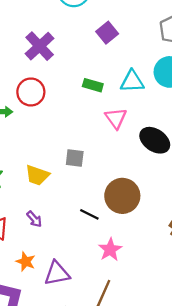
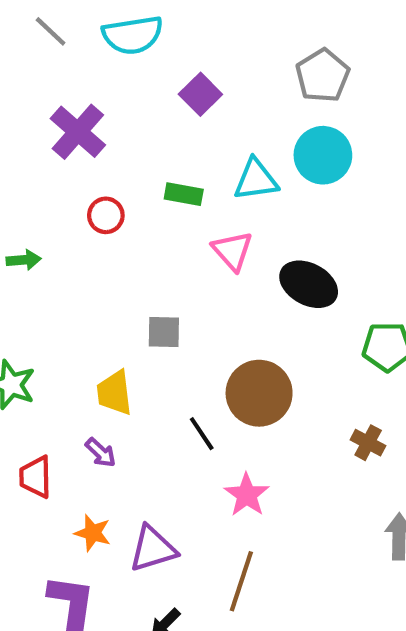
red circle: (31, 92) -> (106, 215), moved, size x0.7
yellow trapezoid: (37, 175) -> (114, 393), moved, turned 70
black line: (89, 214) -> (202, 434), turned 36

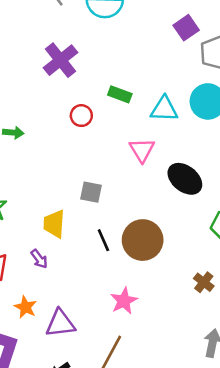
purple square: (200, 94) -> (186, 28), moved
green rectangle: (184, 194) -> (120, 94), moved
red circle: (106, 215) -> (81, 116), moved
black line: (202, 434) -> (103, 240), moved

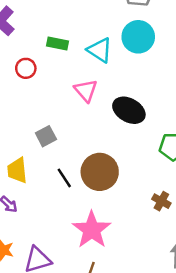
cyan triangle: (164, 109) -> (100, 50), turned 40
gray square: (91, 192) -> (46, 136), turned -30
pink star: (124, 301) -> (92, 230), size x1.5

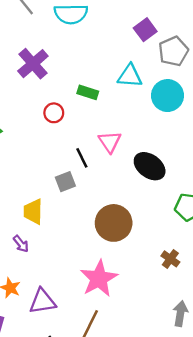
cyan triangle: (100, 50) -> (130, 76), moved, turned -36
black line: (64, 178) -> (82, 158), moved

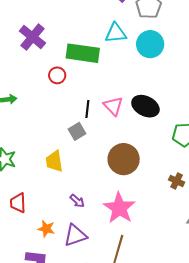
green rectangle: (88, 92) -> (83, 53), size x1.8
pink triangle: (110, 142) -> (113, 106), moved
black line: (82, 158) -> (87, 109), turned 42
purple arrow: (21, 244) -> (77, 201), moved

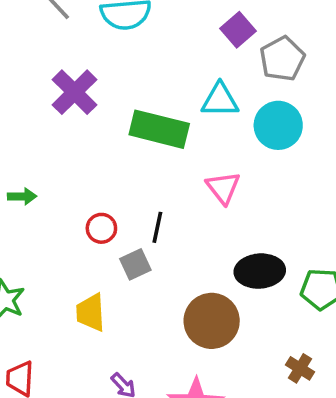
red circle: (57, 75) -> (101, 228), moved
pink triangle: (113, 106) -> (223, 188), moved
black ellipse: (145, 106) -> (260, 271), moved, turned -36

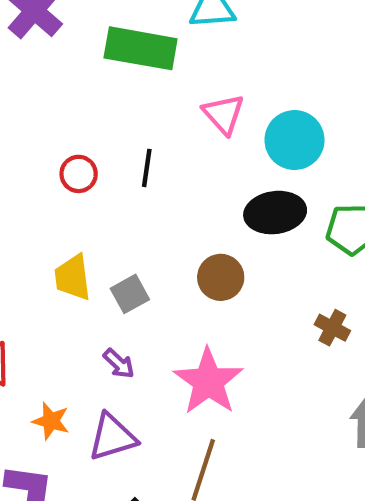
cyan circle: (278, 125) -> (294, 140), moved
gray square: (135, 264) -> (130, 294), moved
brown circle: (212, 321) -> (221, 277), size x0.7

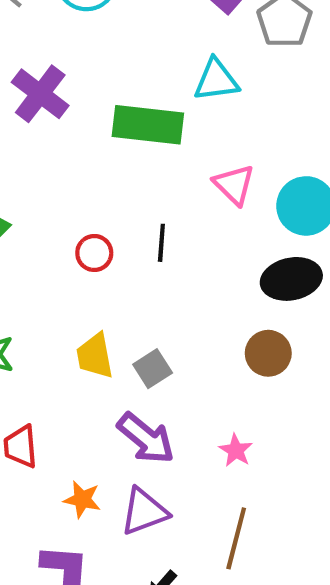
brown circle: (221, 277) -> (268, 353), moved
purple arrow: (119, 364) -> (146, 438), size x1.8
pink star: (208, 381) -> (236, 450), size x0.5

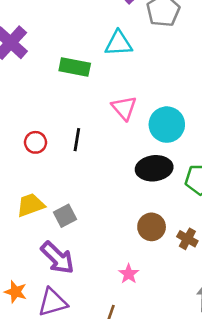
green rectangle: (148, 125) -> (75, 67), size x0.7
brown circle: (268, 353) -> (152, 227), moved
yellow trapezoid: (95, 356) -> (31, 205), turned 76
pink star: (236, 450) -> (129, 274), moved

